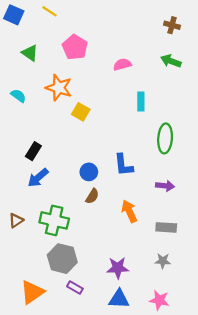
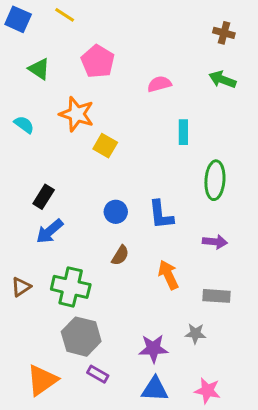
blue circle: (89, 172) -> (116, 212), moved
gray star: (163, 261) -> (195, 334), moved

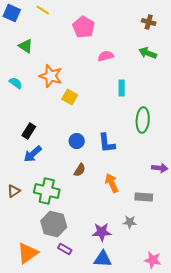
pink pentagon: (98, 61) -> (84, 27), moved
purple arrow: (215, 242) -> (160, 168), moved
pink star: (207, 391) -> (153, 260), moved

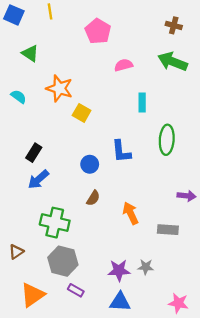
yellow line: (43, 10) -> (50, 11), turned 48
green arrow: (148, 53) -> (173, 62), size x1.4
blue L-shape: (107, 143) -> (121, 151), moved
brown triangle: (14, 191) -> (16, 252), moved
gray star: (130, 222) -> (146, 267), moved

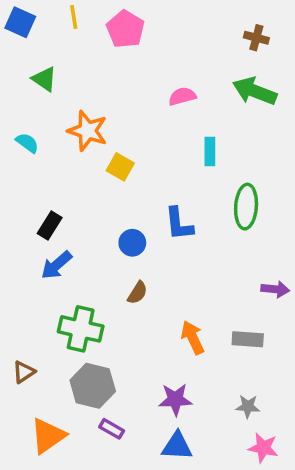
pink pentagon: (98, 31) -> (125, 29), moved
orange arrow: (131, 213) -> (193, 338), moved
gray star: (146, 267) -> (248, 406), moved

